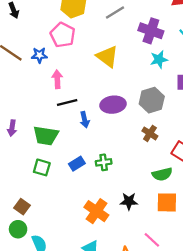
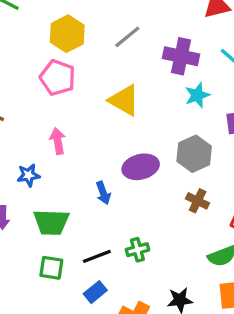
blue star: (39, 55) -> (28, 175), moved
black line: (67, 102) -> (97, 256), moved
blue rectangle: (77, 164) -> (95, 292), moved

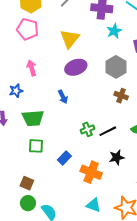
yellow triangle: (124, 100) -> (70, 39), turned 45
purple ellipse: (141, 167) -> (76, 67), moved
black line: (97, 256) -> (108, 131), moved

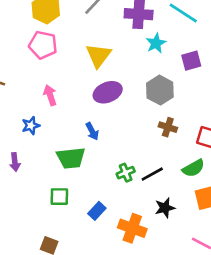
green trapezoid: (33, 118) -> (71, 158), moved

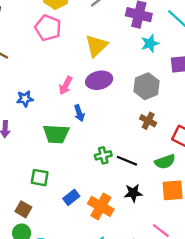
pink arrow: (50, 95) -> (66, 85), moved, turned -144
black line: (152, 174) -> (127, 161), turned 42
green square: (59, 197) -> (40, 178), moved
blue rectangle: (97, 211) -> (71, 197), moved

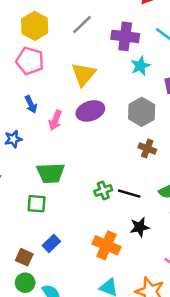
blue arrow: (79, 113) -> (31, 104), moved
green square: (40, 178) -> (37, 204), moved
blue rectangle: (71, 197) -> (51, 243), moved

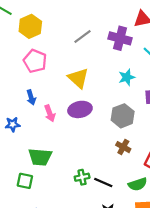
yellow hexagon: (35, 26) -> (30, 26), moved
purple cross: (125, 36) -> (120, 38), moved
yellow triangle: (84, 74) -> (78, 78), turned -35
pink arrow: (55, 120) -> (50, 113), turned -49

